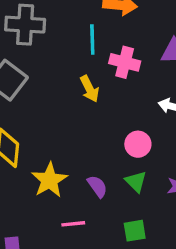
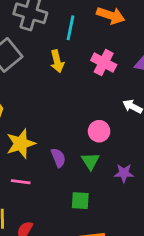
cyan line: (92, 40) -> (71, 28), moved
yellow arrow: (89, 89) -> (57, 61), moved
pink line: (73, 224) -> (21, 182), moved

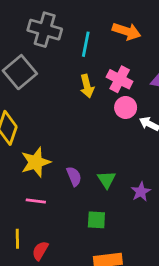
yellow arrow: (57, 61) -> (87, 86), moved
pink circle: (99, 131) -> (126, 107), moved
purple star: (124, 173) -> (141, 192), turned -30

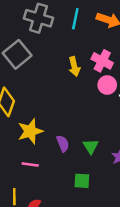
cyan line: (86, 44) -> (75, 19), moved

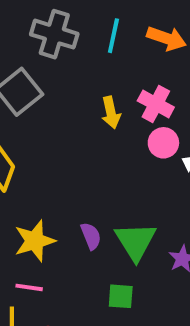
yellow star: (30, 131) -> (35, 241), moved
green triangle: (91, 146) -> (136, 241), size x1.6
pink line: (30, 164) -> (29, 287), moved

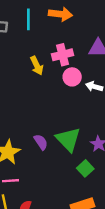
pink cross: (156, 104) -> (63, 55), turned -30
green square: (121, 296) -> (85, 168), moved, turned -35

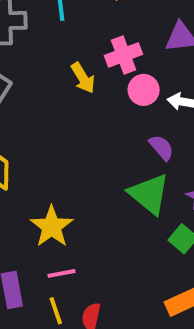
purple semicircle: (41, 142) -> (161, 147), moved

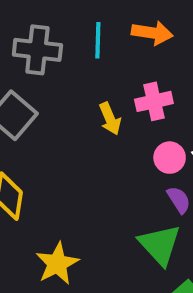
pink circle: (144, 90) -> (170, 158), moved

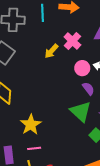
pink cross: (154, 101) -> (72, 41), turned -30
yellow arrow: (110, 119) -> (51, 51), turned 70

